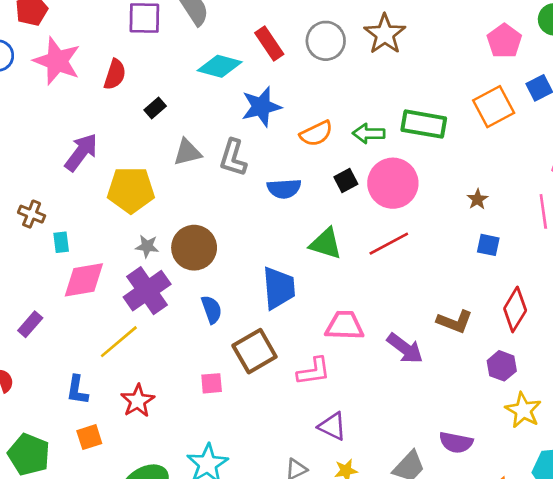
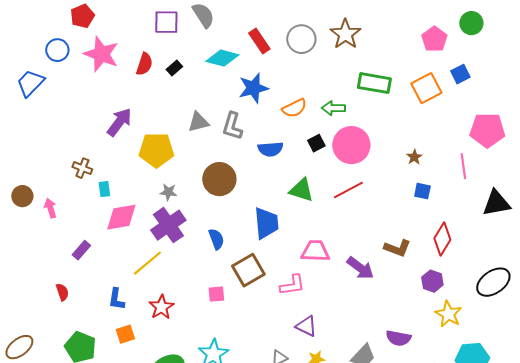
black rectangle: (155, 108) -> (174, 68), moved
green rectangle: (424, 124) -> (374, 83), moved
brown circle: (194, 248) -> (219, 179), moved

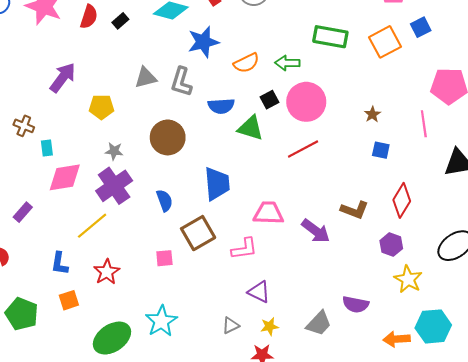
yellow pentagon: (156, 150) -> (101, 107), size x0.7
green triangle: (301, 190) -> (251, 128), moved

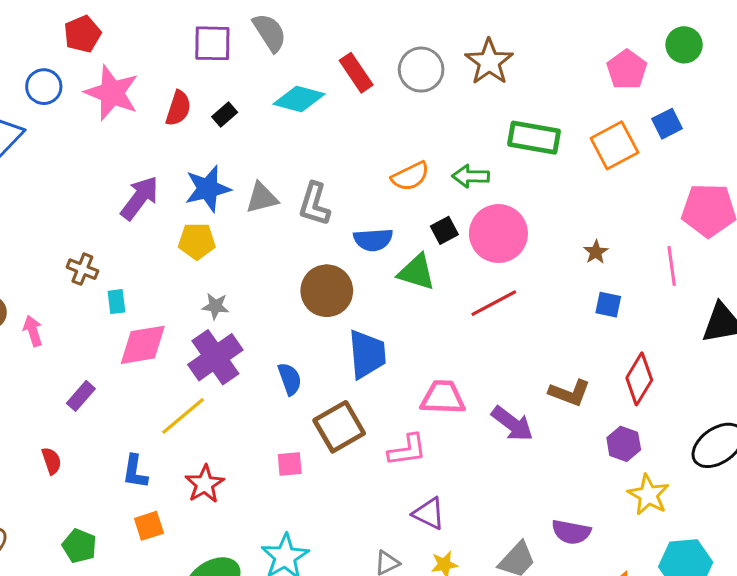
blue star: (203, 42) -> (208, 189), moved
brown circle: (168, 137) -> (327, 291), moved
green pentagon: (22, 314) -> (79, 546), size x0.7

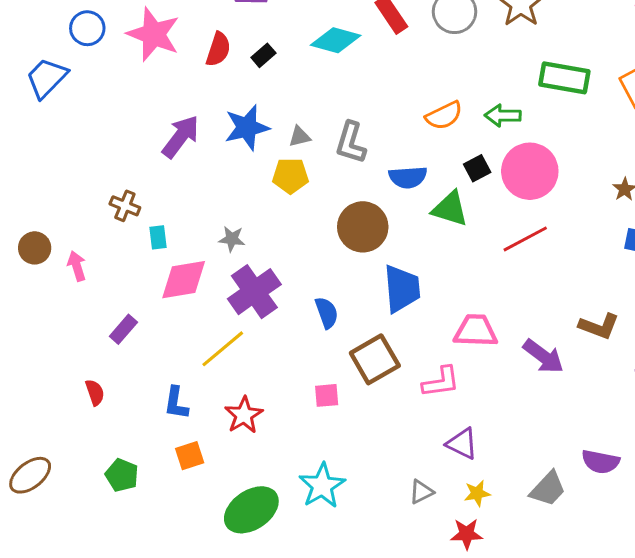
gray triangle: (262, 198) -> (300, 137), size x0.7
yellow pentagon: (197, 241) -> (290, 176), moved
gray star: (215, 306) -> (232, 239), moved

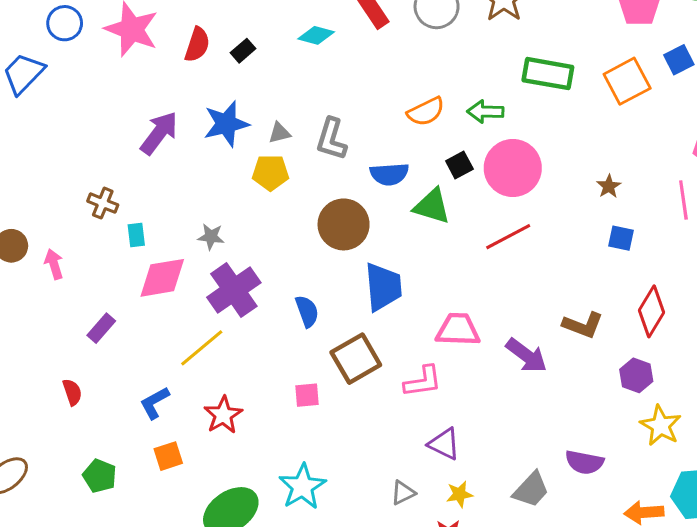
cyan diamond: (336, 40) -> (316, 35), size x0.7
blue L-shape: (176, 403) -> (155, 403), turned 52

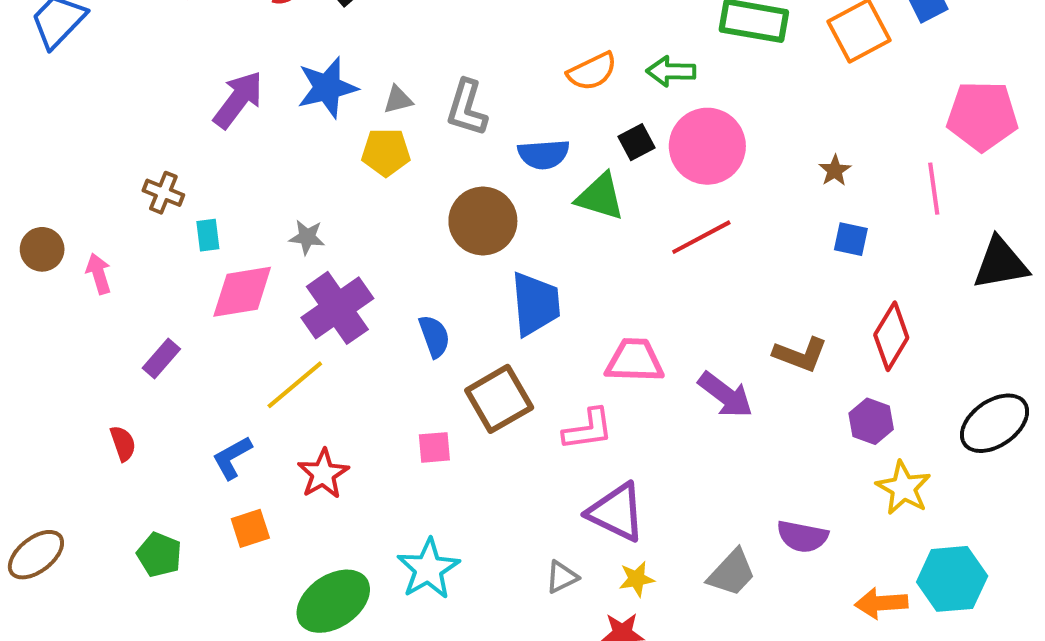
purple triangle: (444, 444) -> (616, 512), size x1.4

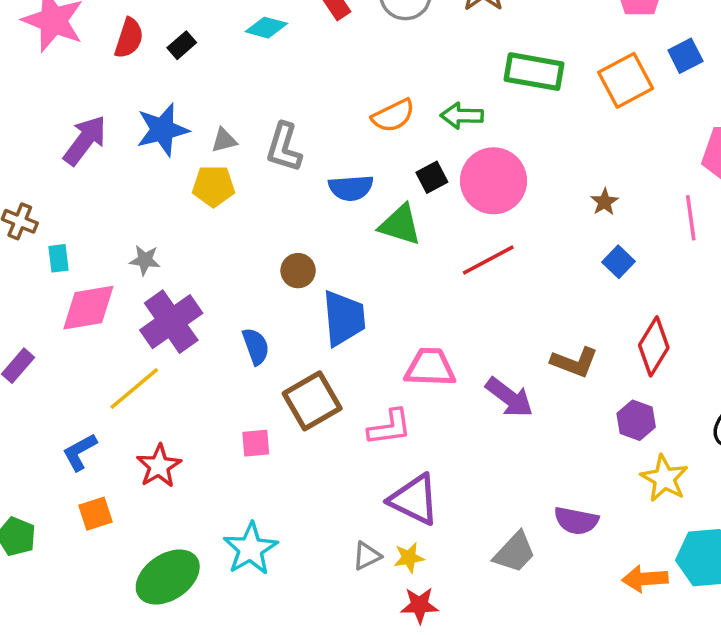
brown circle: (483, 221) -> (298, 271), moved, size x0.6
blue square: (851, 239) -> (619, 262), turned 32
yellow star: (637, 579) -> (409, 558), moved

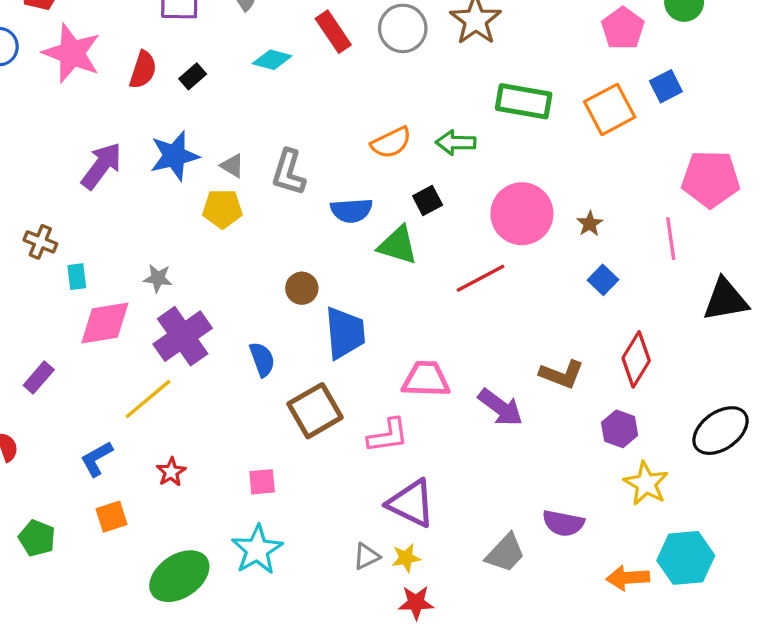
gray triangle: (224, 140) -> (232, 166), turned 45
pink circle: (493, 181) -> (522, 214), moved
pink square: (256, 443) -> (262, 482), moved
red star: (159, 466) -> (171, 472), size x0.7

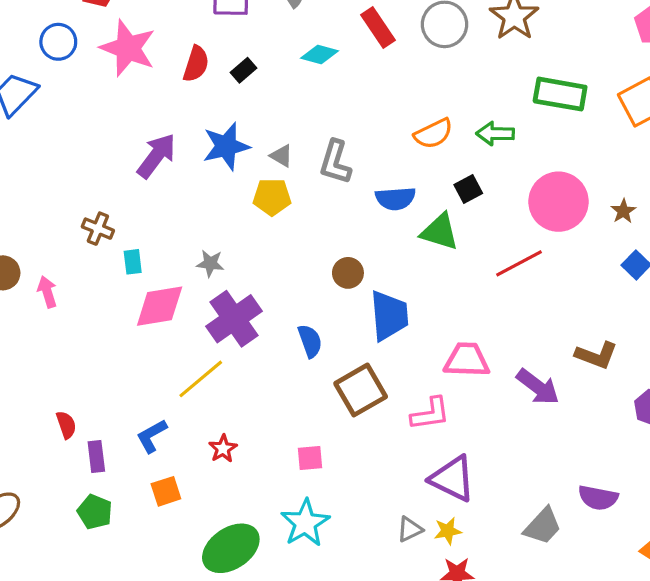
purple rectangle: (39, 378) -> (96, 456), moved, turned -48

